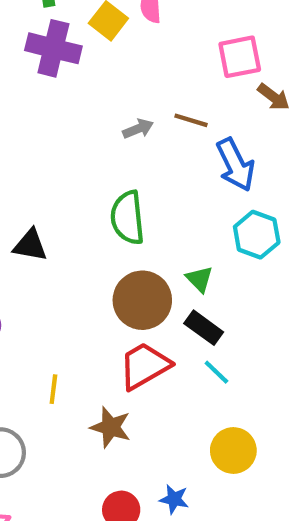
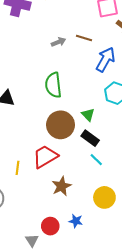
blue arrow: (235, 165) -> (105, 59), turned -125
red trapezoid: (144, 366) -> (45, 157), moved
brown star: (111, 427) -> (62, 186), moved, turned 30

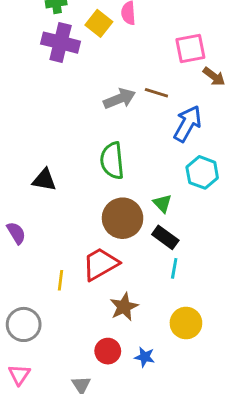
gray arrow: (58, 42) -> (120, 99), size x1.5
cyan line: (96, 160) -> (174, 268), turned 56
red circle: (50, 226) -> (108, 351), moved

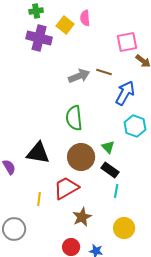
black triangle: (44, 180) -> (38, 153), moved, size x1.4

